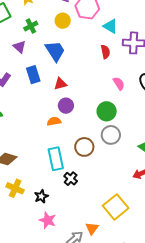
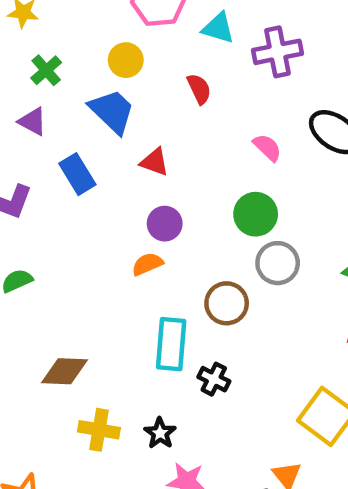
yellow circle: (63, 21) -> (126, 60), moved
red semicircle: (105, 52) -> (199, 89), moved
red triangle: (60, 84) -> (155, 162), moved, turned 48
cyan rectangle: (56, 159) -> (171, 344), turned 30

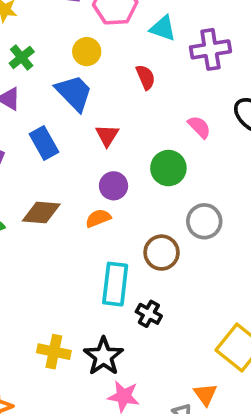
red triangle: (155, 162) -> (107, 135), turned 40
green circle: (256, 214) -> (168, 168), moved
brown diamond: (64, 371) -> (41, 212), moved
black star: (160, 433) -> (104, 356), size x1.5

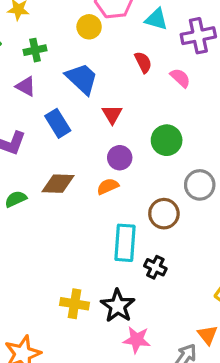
yellow circle: (87, 52) -> (89, 27), moved
green cross: (22, 57) -> (35, 50), turned 30
pink semicircle: (199, 127) -> (180, 78), moved

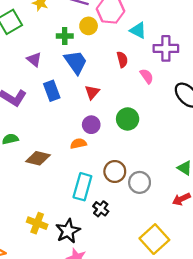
green cross: (35, 50) -> (65, 36), moved
brown diamond: (58, 184) -> (38, 158), moved
gray circle: (200, 185) -> (140, 182), moved

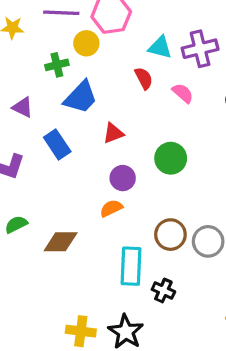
cyan triangle: (138, 30) -> (160, 47), moved
blue trapezoid: (76, 62) -> (81, 97), turned 92
red triangle: (92, 92) -> (113, 133), turned 42

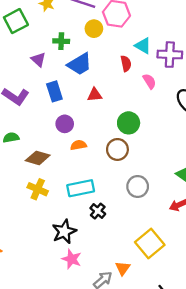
green cross: (57, 65) -> (61, 41), moved
purple circle: (123, 178) -> (65, 124), moved
brown circle: (170, 235) -> (117, 149), moved
cyan rectangle: (131, 266) -> (81, 188), turned 60
yellow cross: (81, 331) -> (38, 189), moved

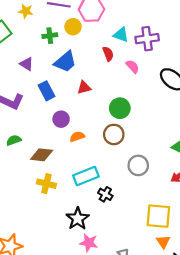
green cross: (61, 41) -> (50, 36), moved
yellow square: (150, 243) -> (158, 216), turned -36
orange triangle: (123, 268) -> (163, 242), moved

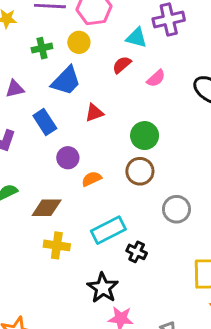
yellow circle: (73, 27) -> (79, 42), moved
purple cross: (147, 39) -> (169, 20), moved
red semicircle: (108, 54) -> (122, 65), turned -104
purple triangle: (27, 64) -> (15, 89), turned -40
pink semicircle: (133, 66) -> (156, 78), turned 96

